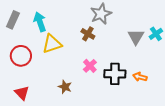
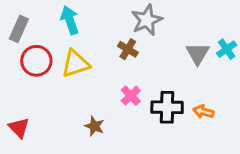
cyan arrow: (40, 22) -> (70, 20), moved
red circle: (21, 56) -> (36, 61), moved
red triangle: (22, 93) -> (19, 128), moved

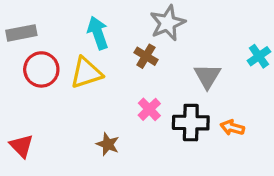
cyan arrow: (70, 20) -> (98, 33), moved
gray rectangle: (19, 29) -> (21, 33), turned 55
gray triangle: (198, 54) -> (207, 76), moved

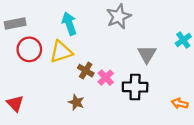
brown cross: (146, 56) -> (86, 71), moved
orange arrow: (232, 128) -> (180, 103), moved

